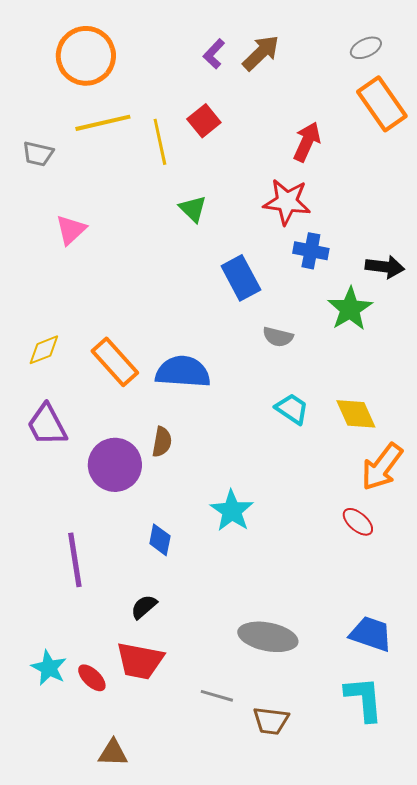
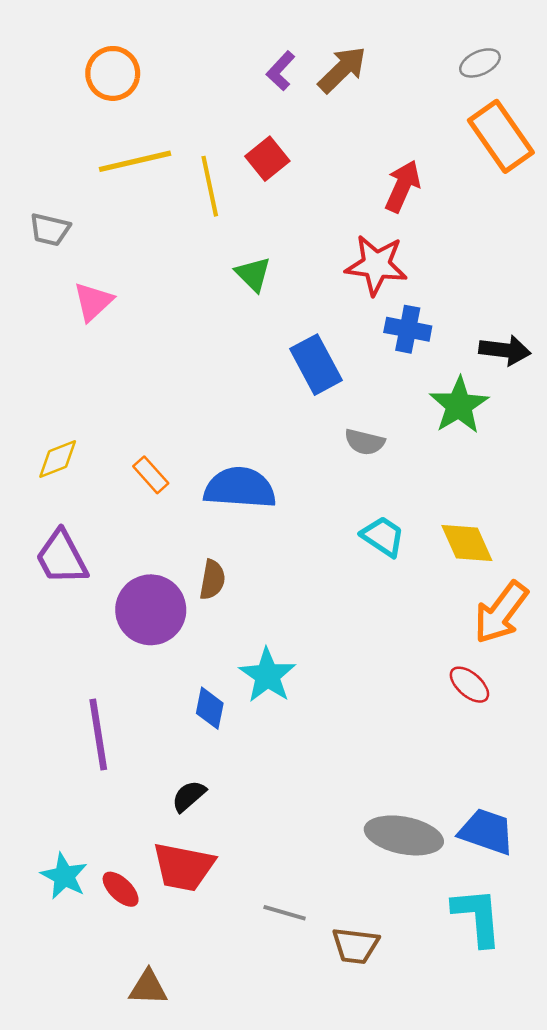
orange circle: (86, 56) -> (113, 73), size x0.7
gray trapezoid: (38, 154) -> (50, 230), moved
orange rectangle: (115, 362) -> (151, 475), size x0.6
cyan star: (232, 511) -> (267, 675), moved
gray ellipse: (268, 637) -> (404, 835), moved

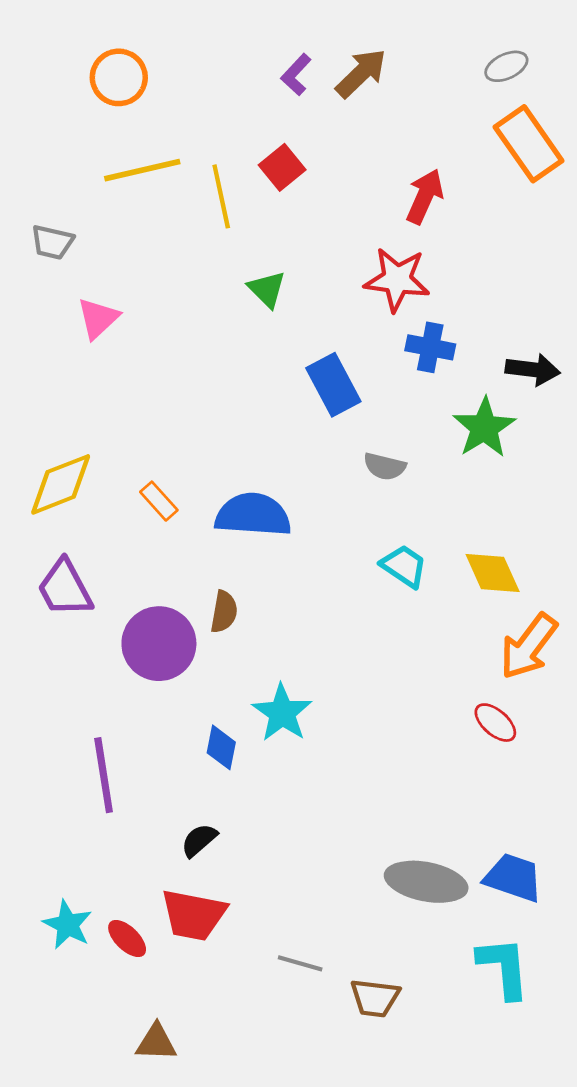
yellow diamond: (58, 459) -> (61, 484), size x1.5

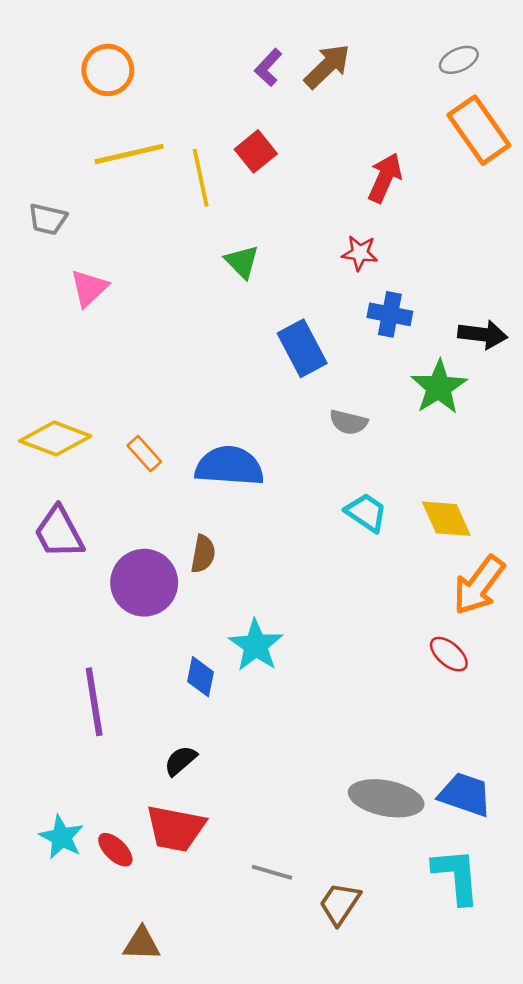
red star: (397, 280) -> (360, 253), size x0.6
yellow diamond: (61, 484) -> (55, 438), turned 42
brown trapezoid: (375, 998) -> (340, 904), turned 117

